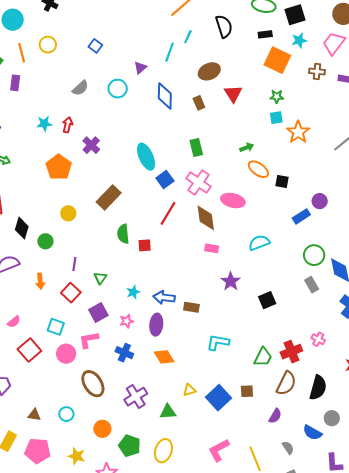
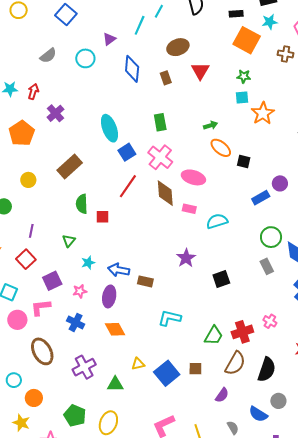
blue square: (95, 46) -> (66, 15), size x1.5
pink rectangle: (212, 248) -> (189, 209), moved
green triangle: (100, 278) -> (69, 241), moved
orange circle: (102, 429) -> (34, 398), moved

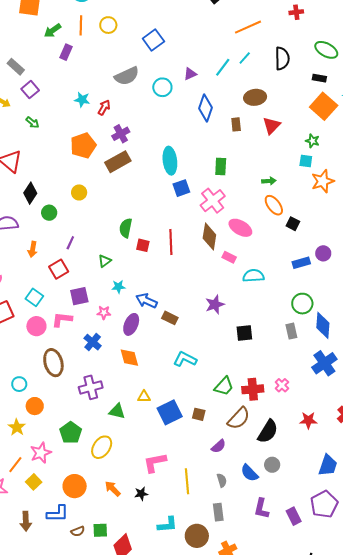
gray semicircle: (48, 56) -> (127, 76), size x1.4
brown rectangle: (70, 167) -> (118, 162), moved
red line: (128, 186) -> (171, 242), moved, turned -50

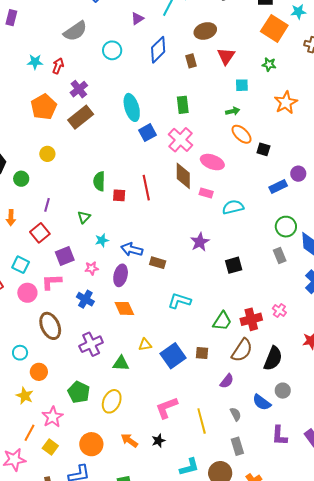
cyan circle: (162, 87) -> (112, 50), moved
blue diamond: (205, 108) -> (158, 50), turned 36
cyan square: (306, 161) -> (242, 85), moved

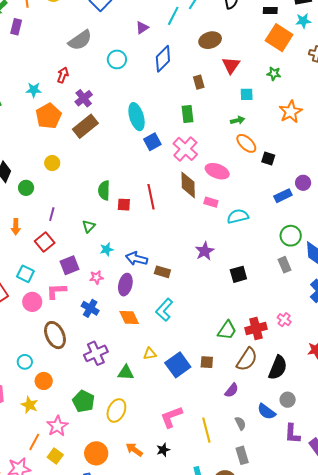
brown rectangle: (191, 61) -> (199, 82), moved
cyan star: (35, 62) -> (34, 90), moved
cyan L-shape: (179, 301) -> (164, 310), moved, turned -65
purple L-shape: (279, 436) -> (292, 434), moved

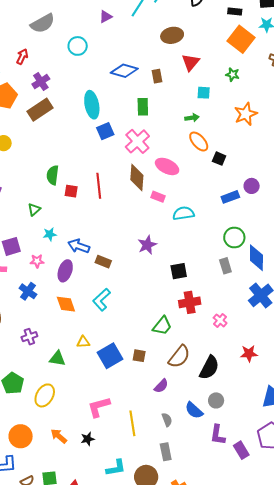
blue diamond: (163, 59) -> (124, 71), moved, turned 56
red cross: (256, 328) -> (190, 302), moved
purple cross: (96, 353) -> (29, 337), size x0.7

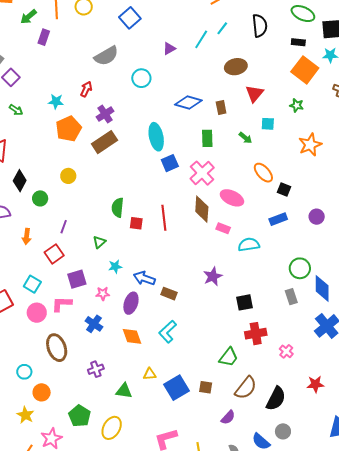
green arrow: (192, 118) -> (245, 138), moved, turned 48
blue rectangle: (230, 197) -> (278, 219), moved

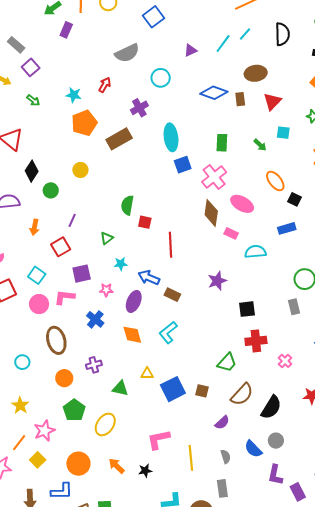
blue diamond: (188, 103) -> (214, 93), moved
brown rectangle: (221, 107) -> (240, 99), moved
purple cross: (105, 114) -> (139, 108), moved
red line: (164, 218) -> (170, 245), moved
orange circle: (42, 392) -> (64, 378), moved

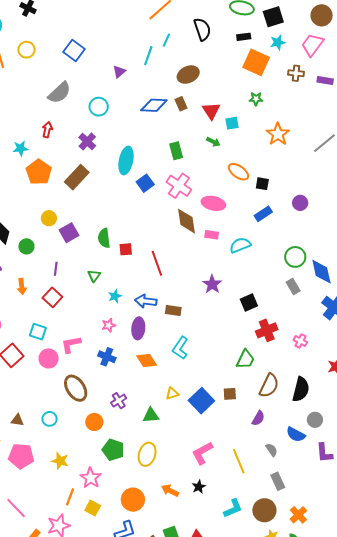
red triangle: (272, 101) -> (211, 111), moved
cyan ellipse: (171, 137) -> (126, 161), turned 36
purple square: (82, 274) -> (69, 233), moved

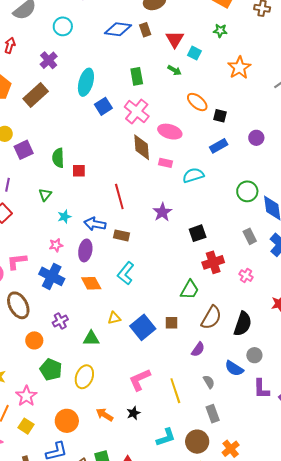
cyan square: (232, 123) -> (194, 53), turned 32
red line: (157, 263) -> (119, 197), moved
gray rectangle: (293, 287) -> (250, 236), moved
blue cross: (107, 357) -> (52, 276), size x1.4

